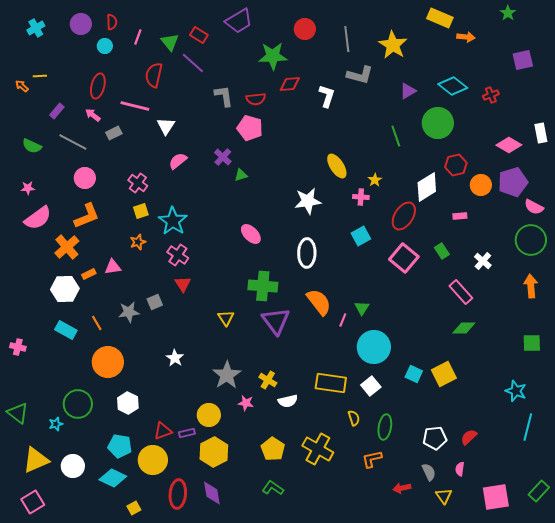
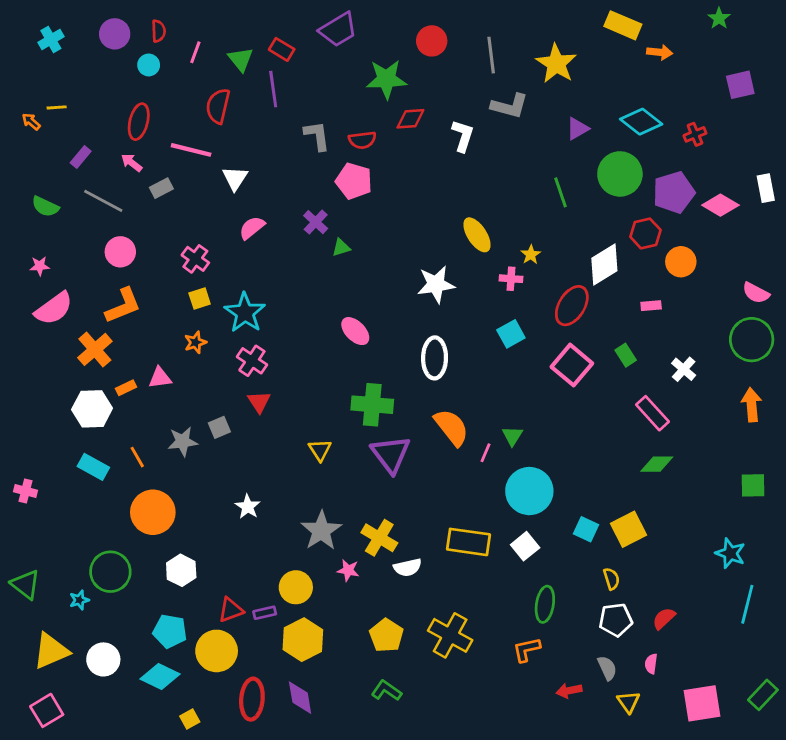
purple line: (193, 63) -> (273, 89), turned 40
purple pentagon: (513, 182) -> (674, 192), moved
yellow cross: (268, 380) -> (379, 538), size x1.4
yellow semicircle: (354, 418) -> (611, 579), moved

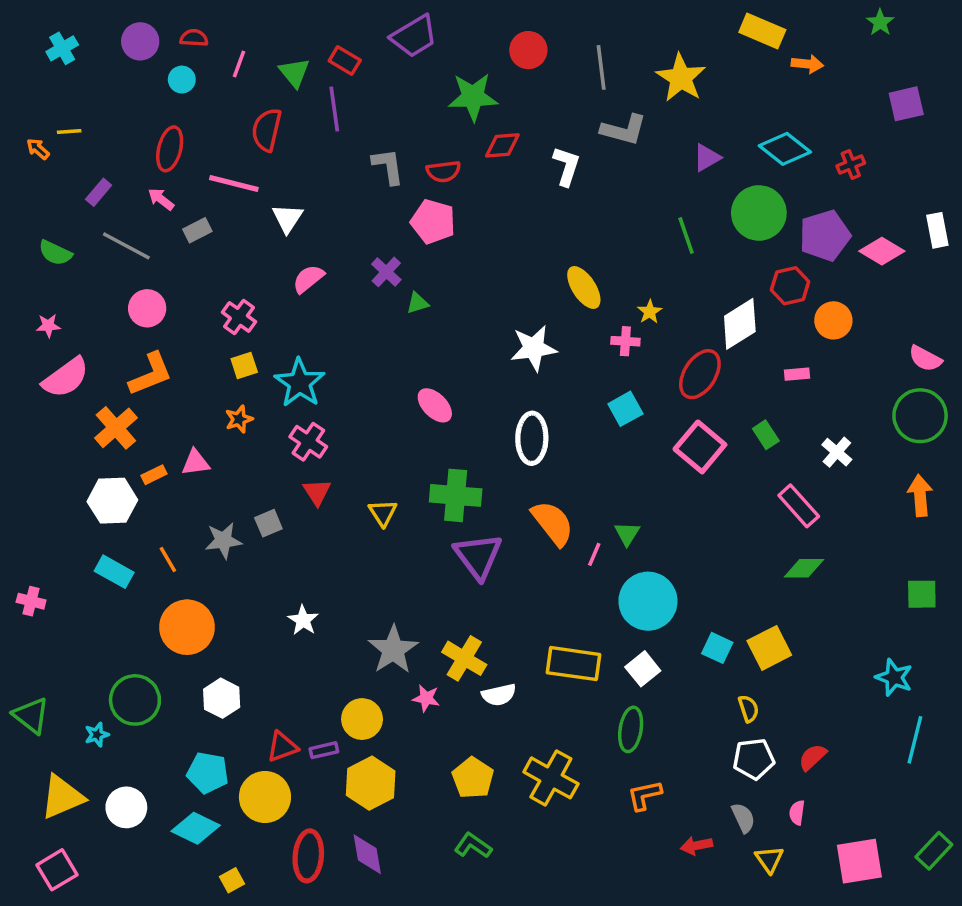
red semicircle: (159, 31) -> (194, 38), turned -85
yellow triangle: (320, 450) -> (383, 513), moved
green ellipse: (545, 604) -> (631, 729), moved

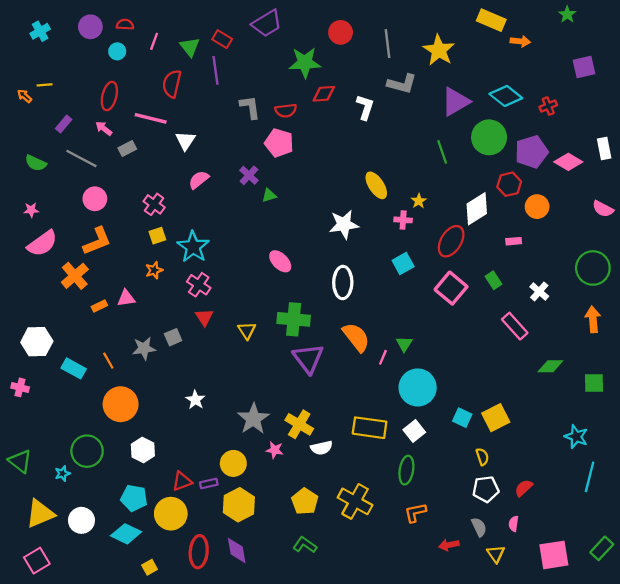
purple triangle: (707, 158) -> (456, 102), size x1.6
pink semicircle: (925, 359) -> (603, 209), moved
white hexagon: (112, 501) -> (37, 342), moved
green diamond: (804, 568) -> (550, 366), moved

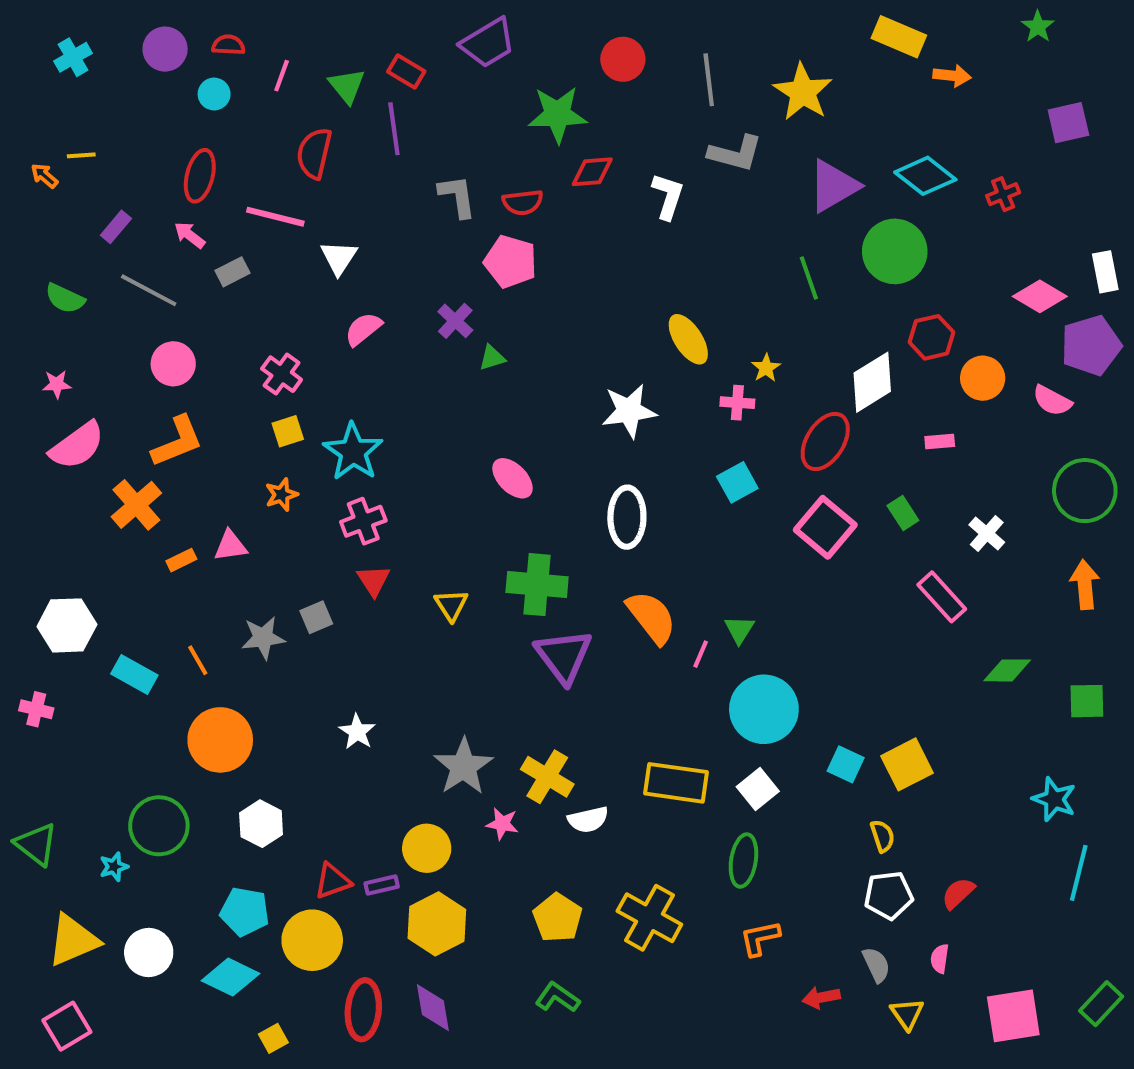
purple pentagon: (531, 152) -> (1091, 345), moved
pink semicircle: (603, 209) -> (1052, 401), moved
pink cross: (199, 285) -> (363, 521), turned 35

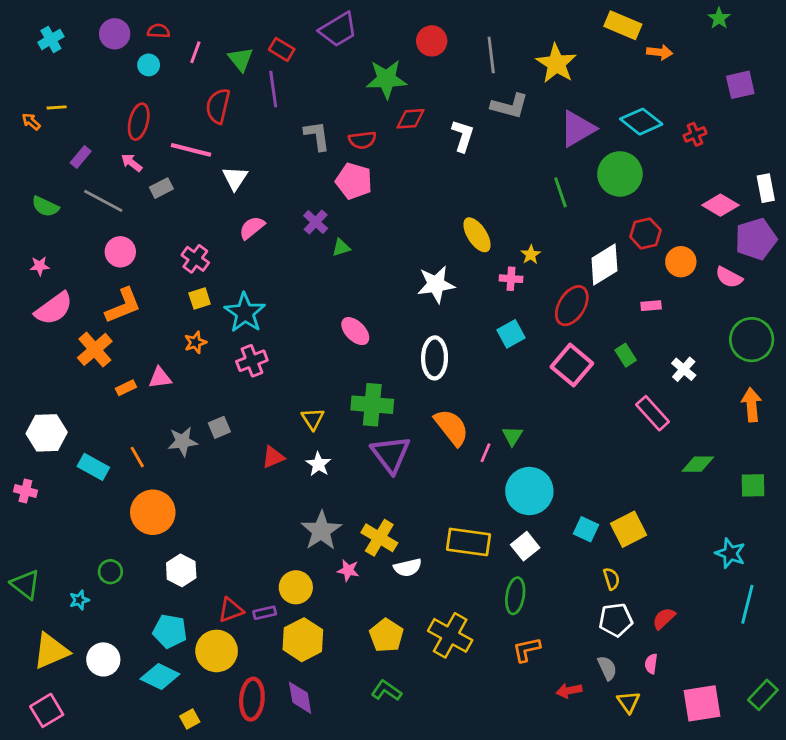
red triangle: (374, 580) -> (273, 457), moved, turned 40
white star: (357, 732) -> (318, 464), moved
green circle: (159, 826) -> (110, 572), size x0.6

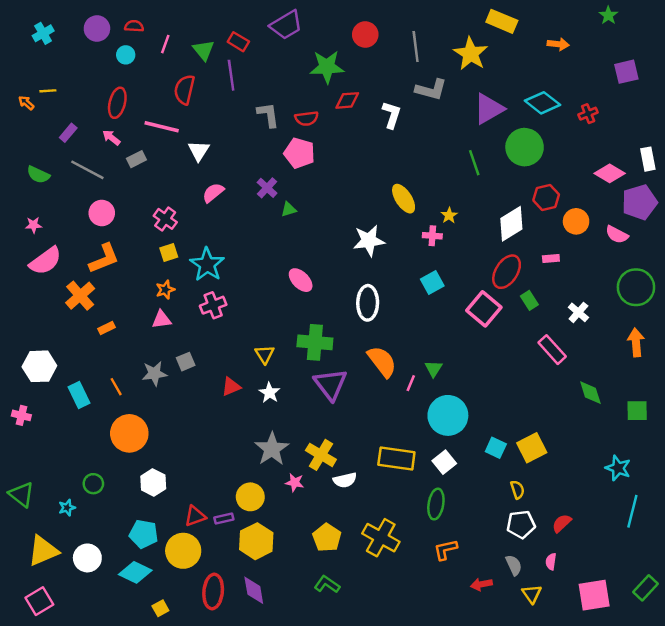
yellow rectangle: (623, 25) -> (502, 21), moved
red ellipse: (572, 306) -> (507, 272), moved
pink triangle: (160, 378) -> (162, 320), moved
green diamond: (698, 464) -> (590, 393), turned 72
cyan rectangle: (93, 467) -> (79, 395), turned 35

